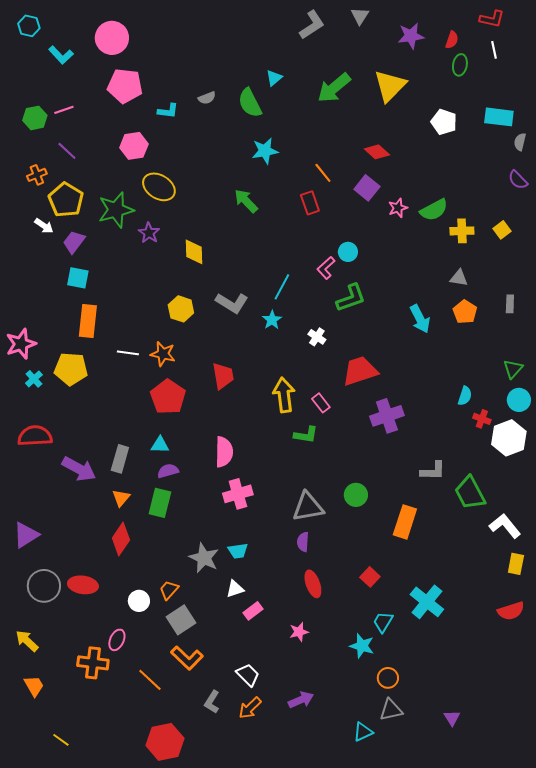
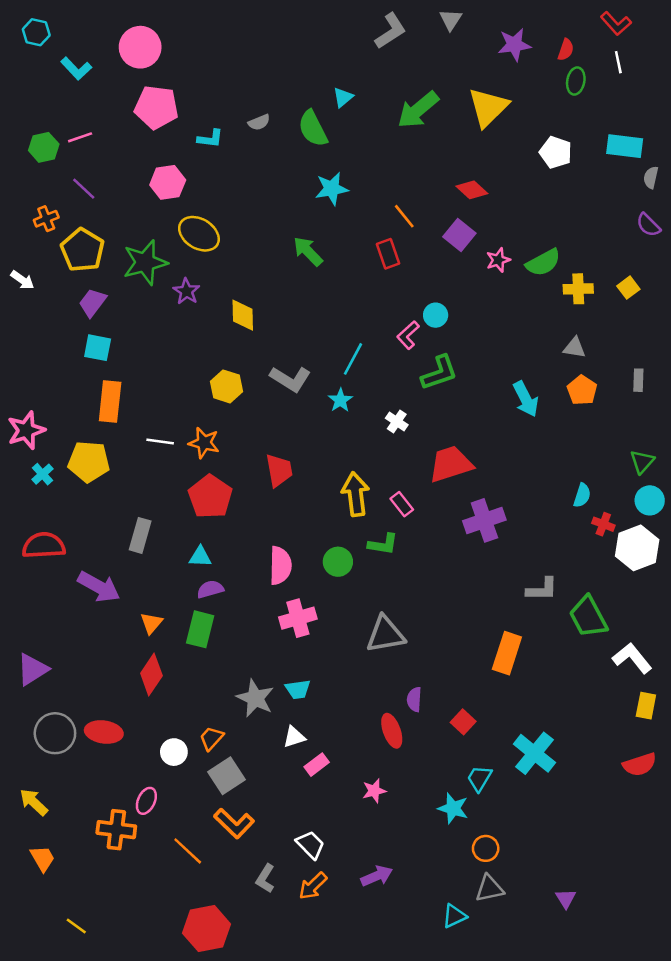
red L-shape: (492, 19) -> (616, 23), turned 35
white arrow: (44, 226) -> (22, 280), moved
gray rectangle: (120, 459) -> (140, 535), moved
green circle: (356, 495) -> (338, 562), moved
purple semicircle: (303, 542) -> (414, 699), moved

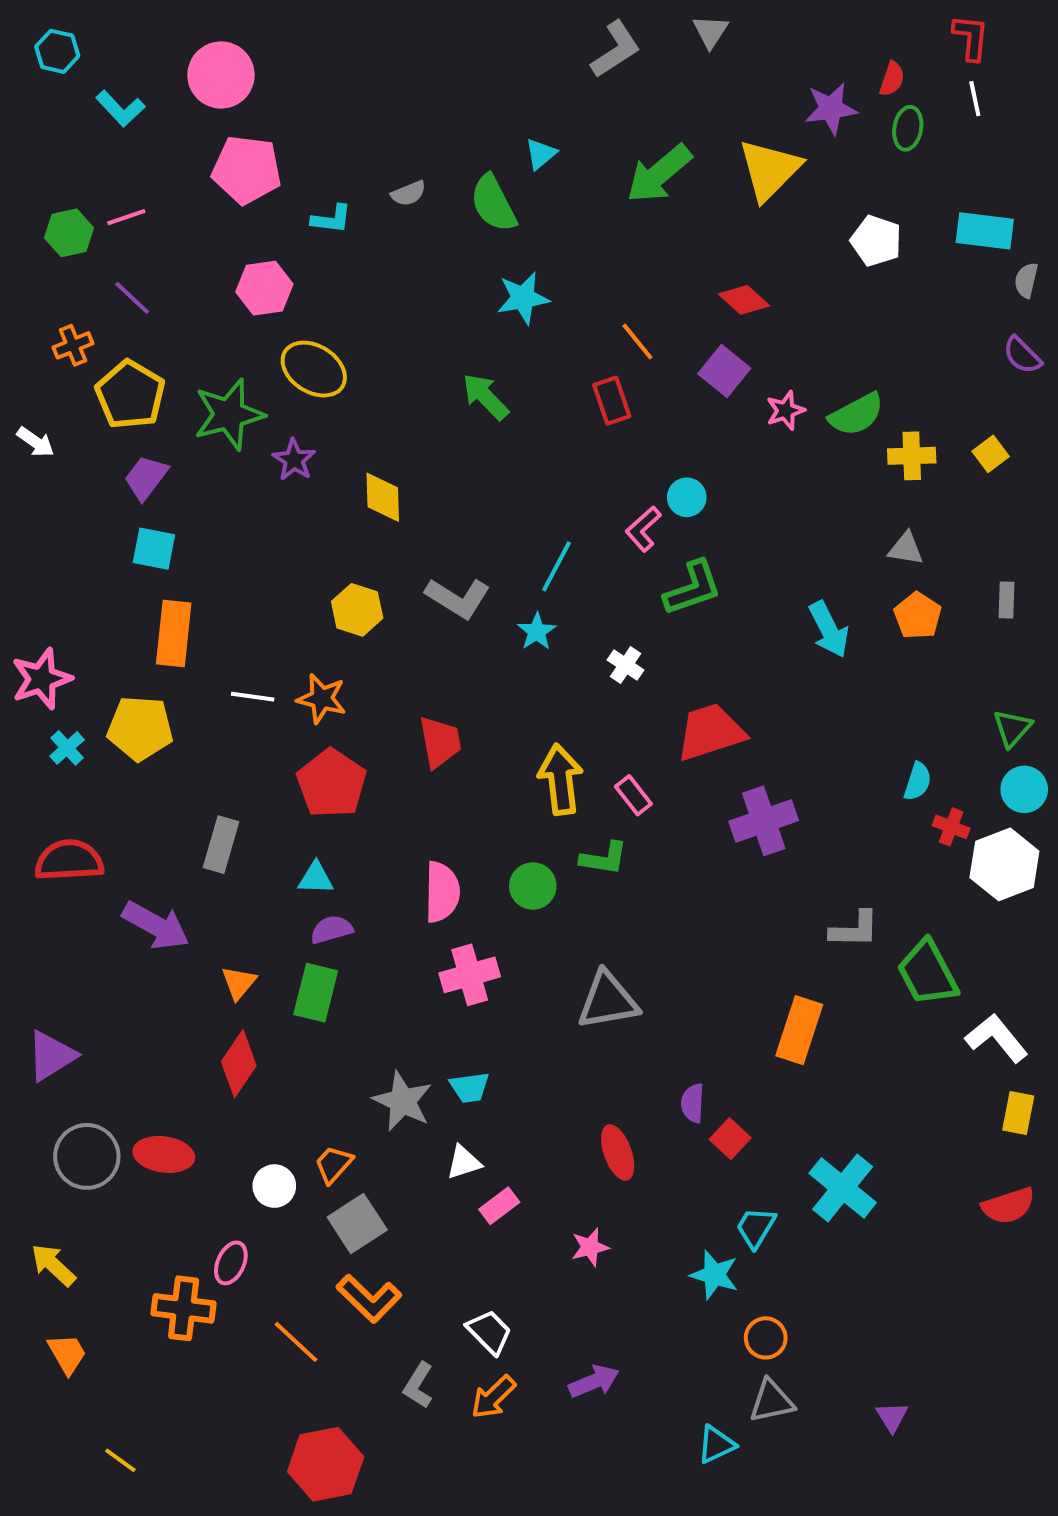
red L-shape: (616, 23) -> (971, 37), turned -132
purple star: (514, 45) -> (831, 109), moved
purple semicircle: (414, 699) -> (693, 1103), moved

